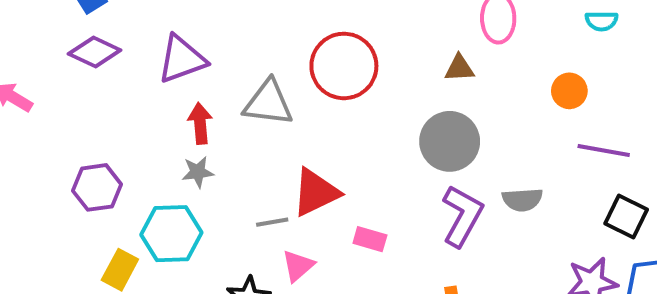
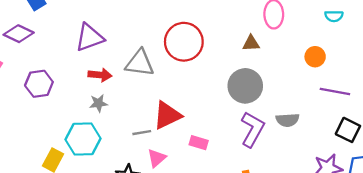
purple diamond: (95, 52) -> (19, 34), moved
red arrow: (200, 123) -> (100, 75), turned 100
purple hexagon: (97, 187) -> (39, 84), moved

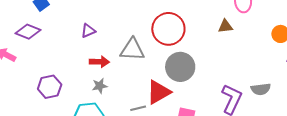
purple triangle: (89, 37) -> (88, 31), size x0.6
purple hexagon: (39, 84) -> (50, 87), moved
gray circle: (245, 86) -> (180, 67), moved

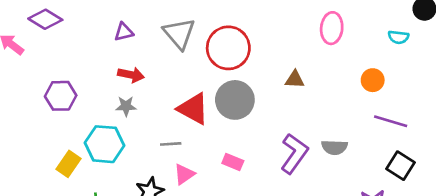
brown triangle: (225, 26) -> (295, 79), moved
gray triangle: (132, 50) -> (179, 34), moved, turned 36
red triangle: (159, 92) -> (193, 109), moved, turned 48

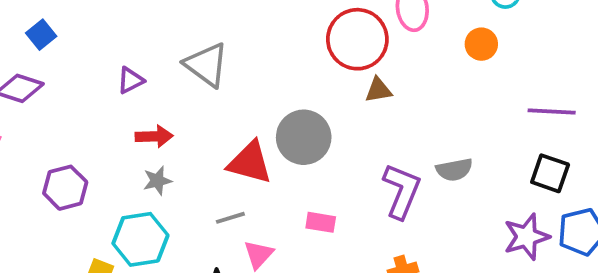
red circle: (228, 48) -> (357, 39), moved
orange circle: (373, 80) -> (481, 44), moved
purple line: (391, 121) -> (552, 111), moved

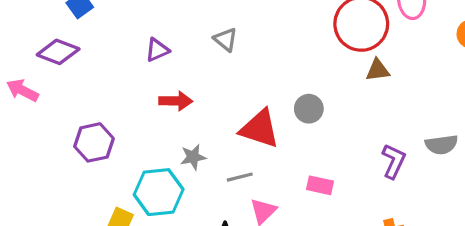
gray triangle: (206, 65) -> (226, 40), size x0.6
gray circle: (304, 137) -> (309, 109), size x0.6
gray star: (157, 181) -> (193, 157), moved
purple L-shape: (402, 191) -> (394, 161), size x0.7

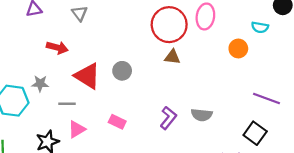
red arrow: (176, 101) -> (57, 48), moved

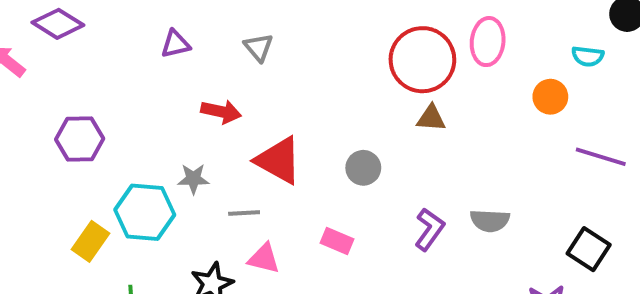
gray circle: (122, 71) -> (363, 168), moved
purple line: (267, 99) -> (601, 157), moved
pink triangle: (77, 129) -> (264, 258), turned 48

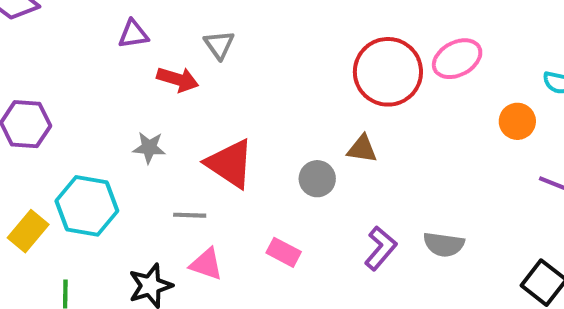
pink ellipse: (488, 42) -> (457, 59), turned 51
red arrow: (221, 112) -> (178, 79), moved
brown triangle: (431, 118) -> (362, 149), moved
gray star: (193, 179) -> (149, 148), moved

